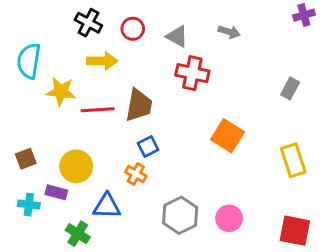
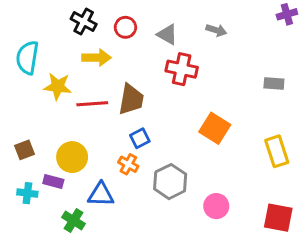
gray rectangle: (290, 88) -> (274, 84), turned 66
gray hexagon: (180, 215) -> (170, 182), moved

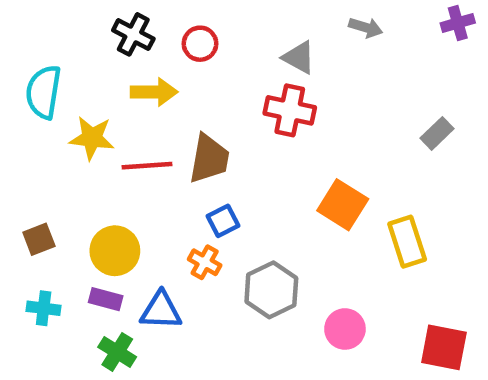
gray arrow: (216, 30) -> (366, 28), moved
gray triangle: (167, 35) -> (299, 57), moved
gray rectangle: (274, 84) -> (437, 133), turned -48
yellow rectangle: (277, 151) -> (407, 242), moved
purple rectangle: (53, 182) -> (106, 299), moved

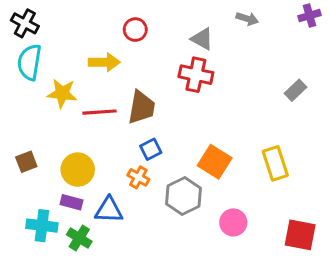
black cross: (133, 34) -> (25, 23), moved
orange square: (343, 205) -> (215, 162), moved
cyan cross: (44, 308) -> (42, 226), moved, size x1.4

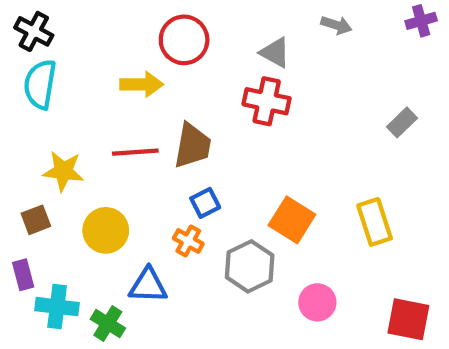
red circle: (135, 30) -> (184, 40), size x1.5
yellow star: (62, 93) -> (63, 171), moved
purple rectangle: (71, 202) -> (23, 275), moved, turned 60

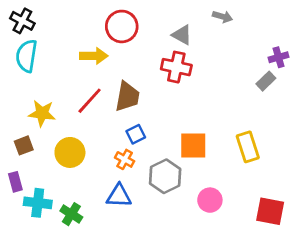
purple cross: (421, 21) -> (279, 57), moved
red line: (135, 152) -> (90, 101), turned -44
orange square: (292, 220) -> (193, 145), turned -32
blue triangle: (148, 285) -> (119, 196), moved

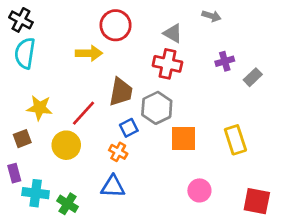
purple cross: (279, 57) -> (225, 61), moved
red line: (90, 101) -> (84, 113), moved
gray hexagon: (165, 176) -> (157, 108), moved

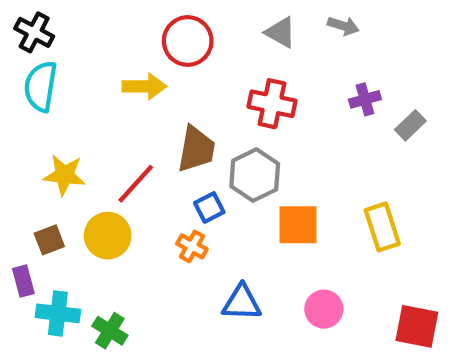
gray triangle: (173, 33) -> (281, 32), moved
brown square: (22, 139) -> (49, 240), moved
blue triangle: (113, 186) -> (242, 303), moved

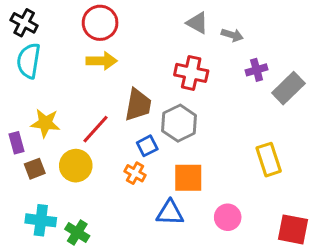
gray arrow: (343, 26) -> (232, 35), moved
red circle: (188, 41) -> (100, 23), moved
gray rectangle: (410, 125) -> (288, 88), size x1.5
orange square: (298, 225) -> (188, 178), moved
purple rectangle: (23, 281) -> (16, 143), moved

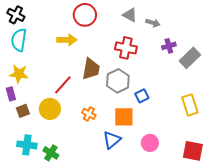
red circle: (100, 23) -> (85, 15), moved
yellow star: (45, 123) -> (19, 74), moved
blue square: (147, 146) -> (142, 96), moved
yellow rectangle: (269, 160) -> (190, 105), moved
blue triangle: (170, 213) -> (112, 140), turned -42

